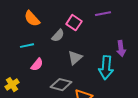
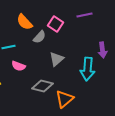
orange semicircle: (32, 19) -> (24, 22), moved
pink semicircle: (37, 65) -> (18, 66), turned 72

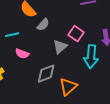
pink square: (55, 24) -> (76, 34), moved
gray diamond: (42, 86) -> (46, 74), turned -35

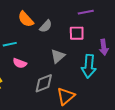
gray semicircle: (43, 25) -> (46, 26), moved
pink square: (76, 34) -> (77, 33), moved, turned -35

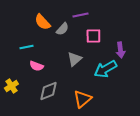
purple line: (86, 12) -> (80, 15), moved
cyan arrow: (89, 66) -> (105, 69), turned 55
gray diamond: (44, 83) -> (48, 91), moved

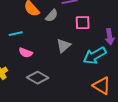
gray diamond: (48, 91) -> (38, 78), turned 50
orange triangle: (82, 99) -> (102, 86), moved, turned -48

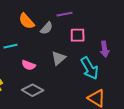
pink semicircle: (26, 53) -> (29, 65), moved
cyan arrow: (95, 56) -> (90, 68), turned -90

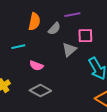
orange semicircle: (27, 21) -> (34, 22), turned -126
gray triangle: (59, 58) -> (69, 50), moved

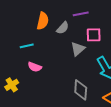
pink semicircle: (36, 66) -> (35, 67), moved
gray diamond: (40, 91) -> (81, 90), moved, turned 65

